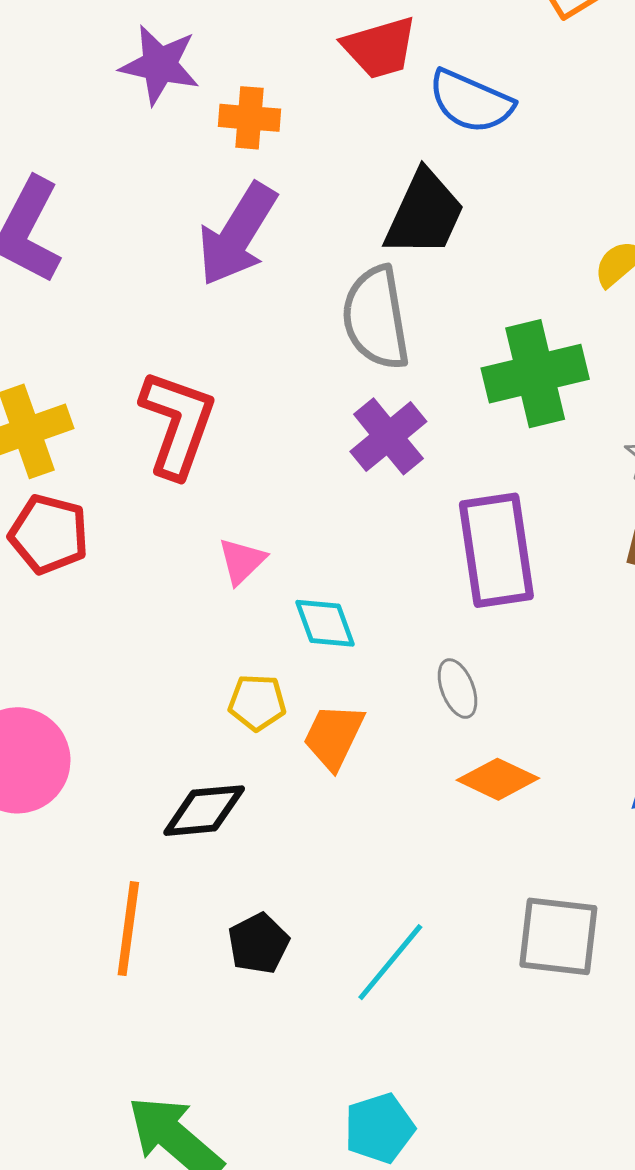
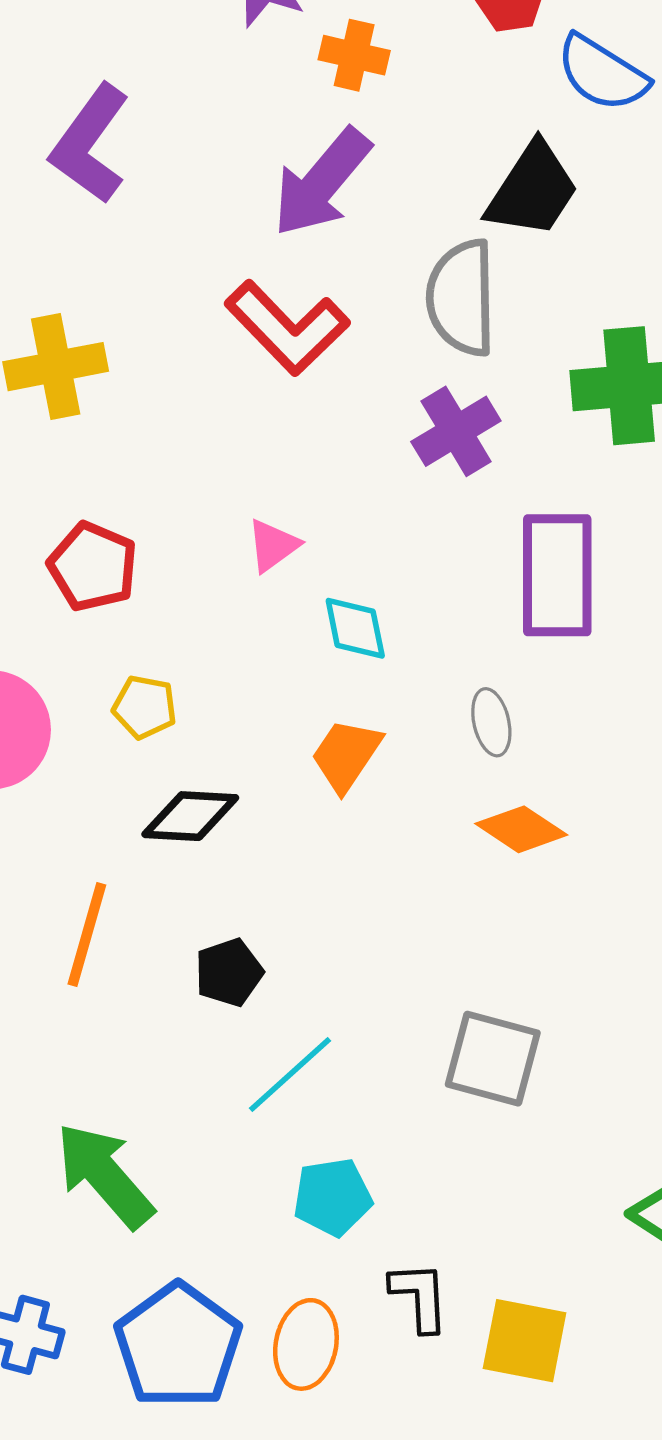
red L-shape: (177, 424) -> (287, 328), moved, turned 108
red pentagon: (49, 534) -> (93, 567), moved
yellow pentagon: (257, 702) -> (145, 707), moved
gray square: (558, 936) -> (493, 1059), moved
cyan line: (390, 962) -> (290, 1074), moved

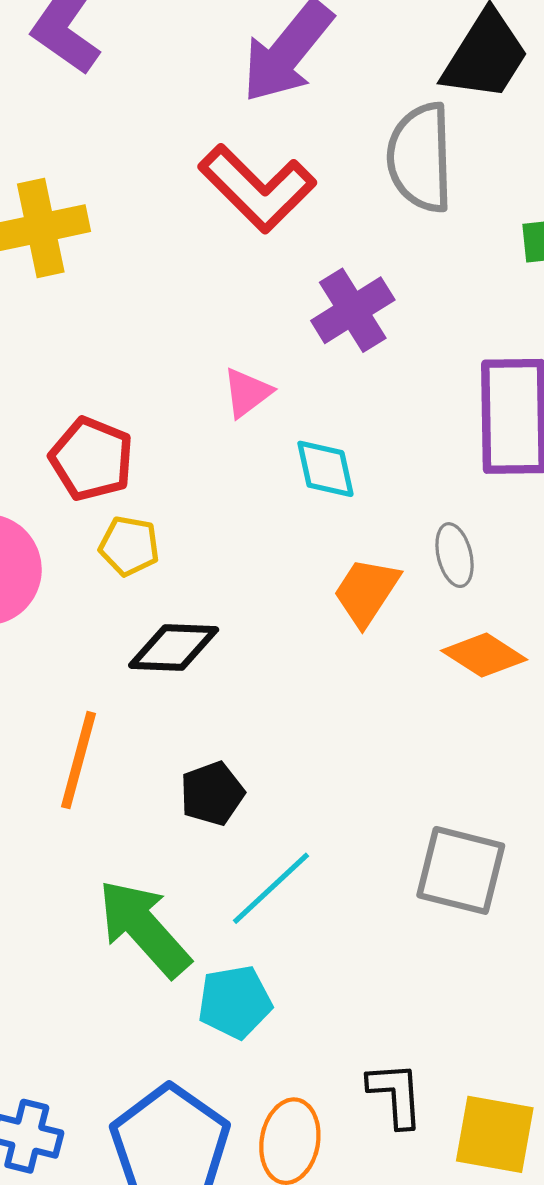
purple cross: (456, 431) -> (353, 310), moved
red pentagon: (93, 567) -> (92, 459), moved
orange trapezoid: (346, 755) -> (366, 592), moved
green arrow: (105, 1175) -> (144, 928), moved
cyan pentagon: (333, 1197) -> (235, 1002), moved

